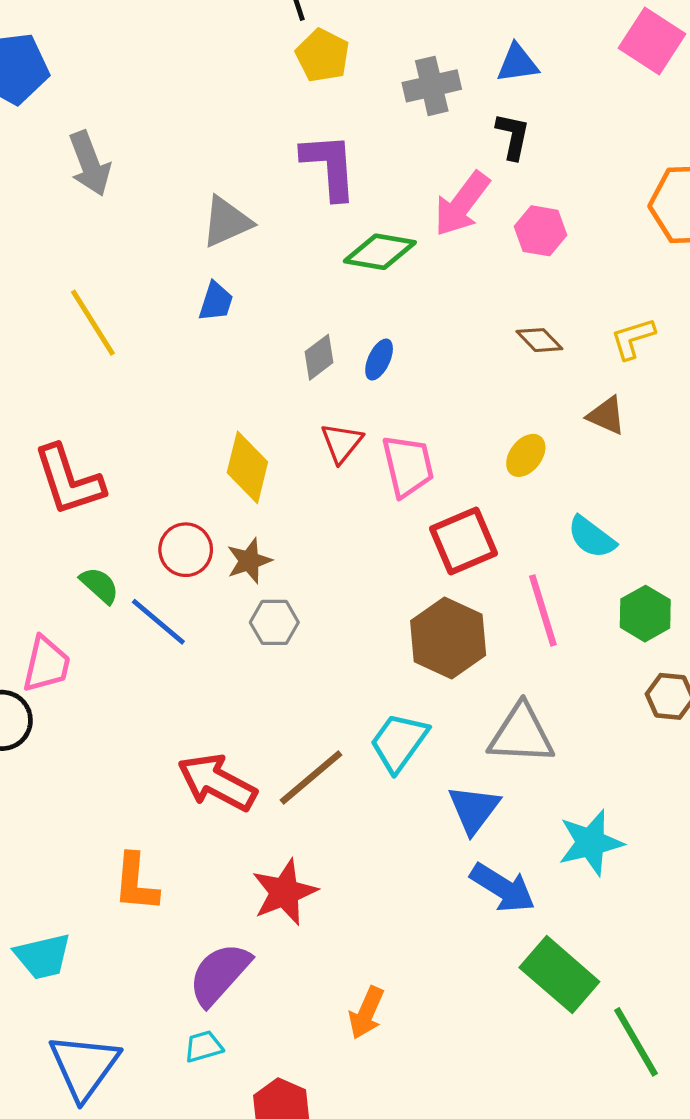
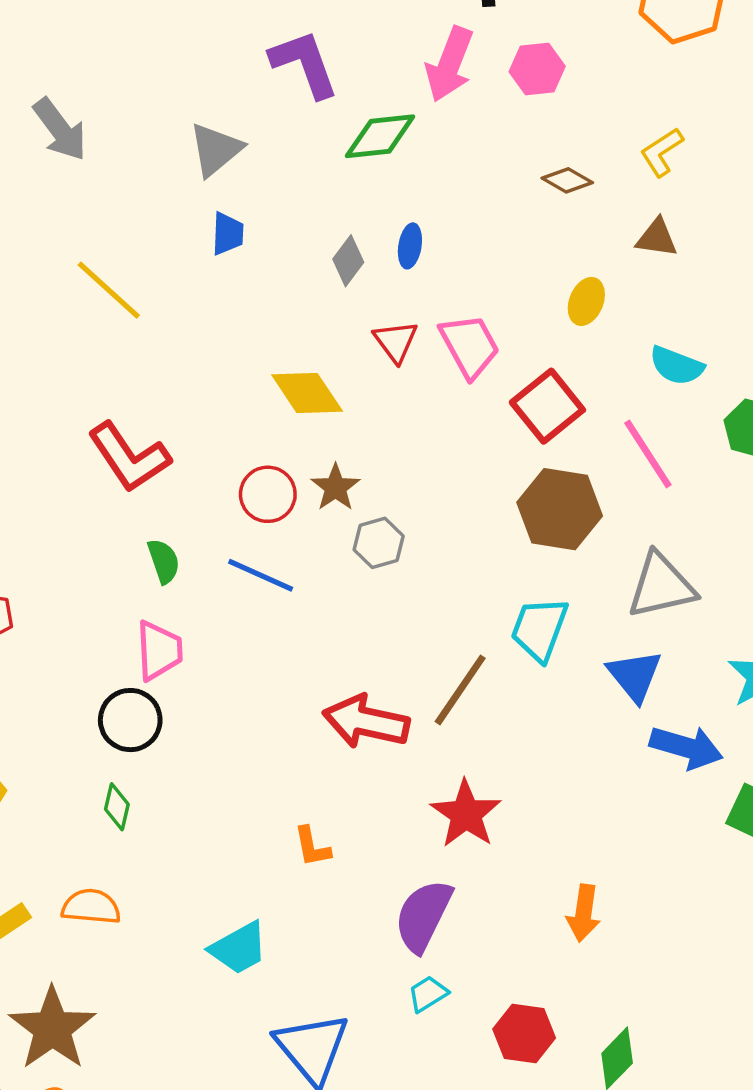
yellow diamond: (247, 467) -> (307, 393), turned -32
green semicircle: (99, 585) -> (164, 561), moved, turned 45
orange L-shape: (136, 883) -> (312, 847), size x0.7

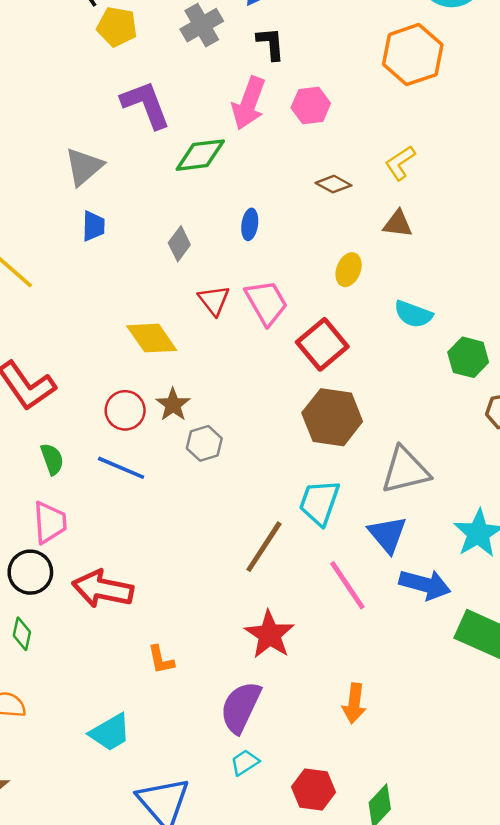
blue ellipse: (410, 246) -> (250, 224), moved
pink line: (648, 454) -> (347, 585), moved
red arrow: (366, 722) -> (103, 589), moved

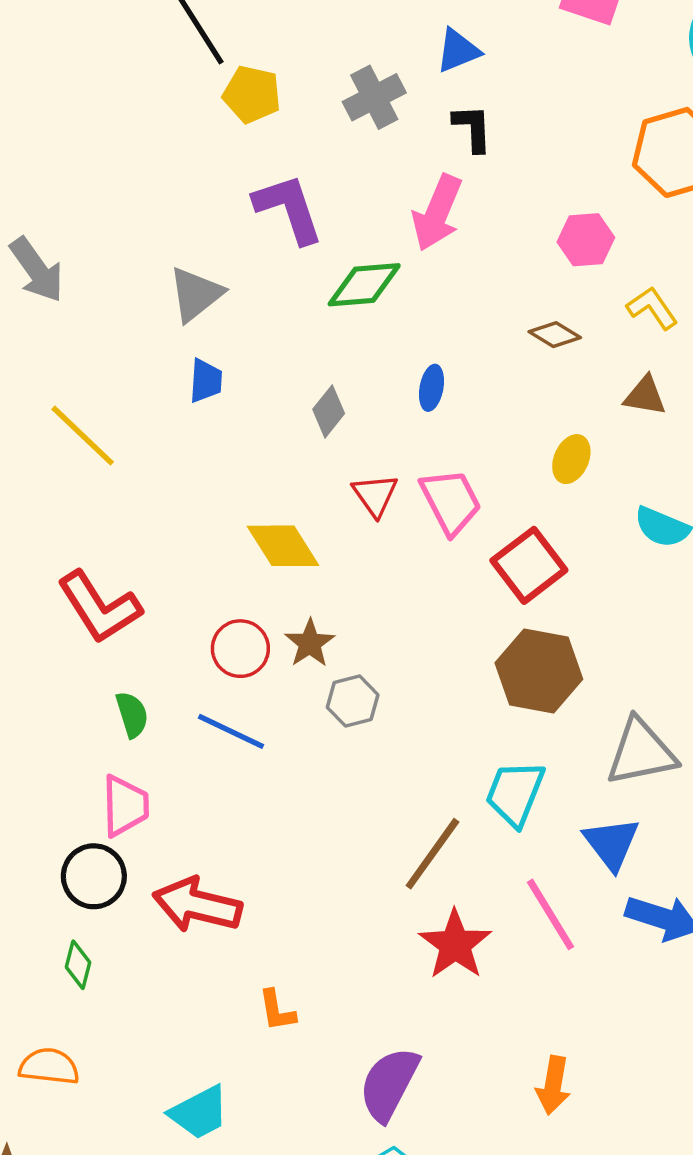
pink hexagon: (311, 105) -> (586, 240), moved
yellow L-shape: (400, 163) -> (652, 308), turned 87
red star: (270, 635) -> (455, 944), moved

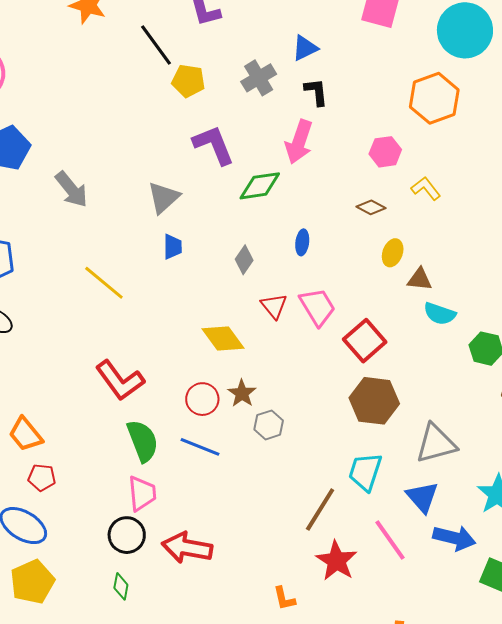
brown triangle: (645, 396) -> (420, 279), moved
yellow ellipse: (571, 459) -> (393, 253), moved
green semicircle: (132, 715) -> (143, 441), size x1.6
orange L-shape: (277, 1011) -> (284, 598), moved

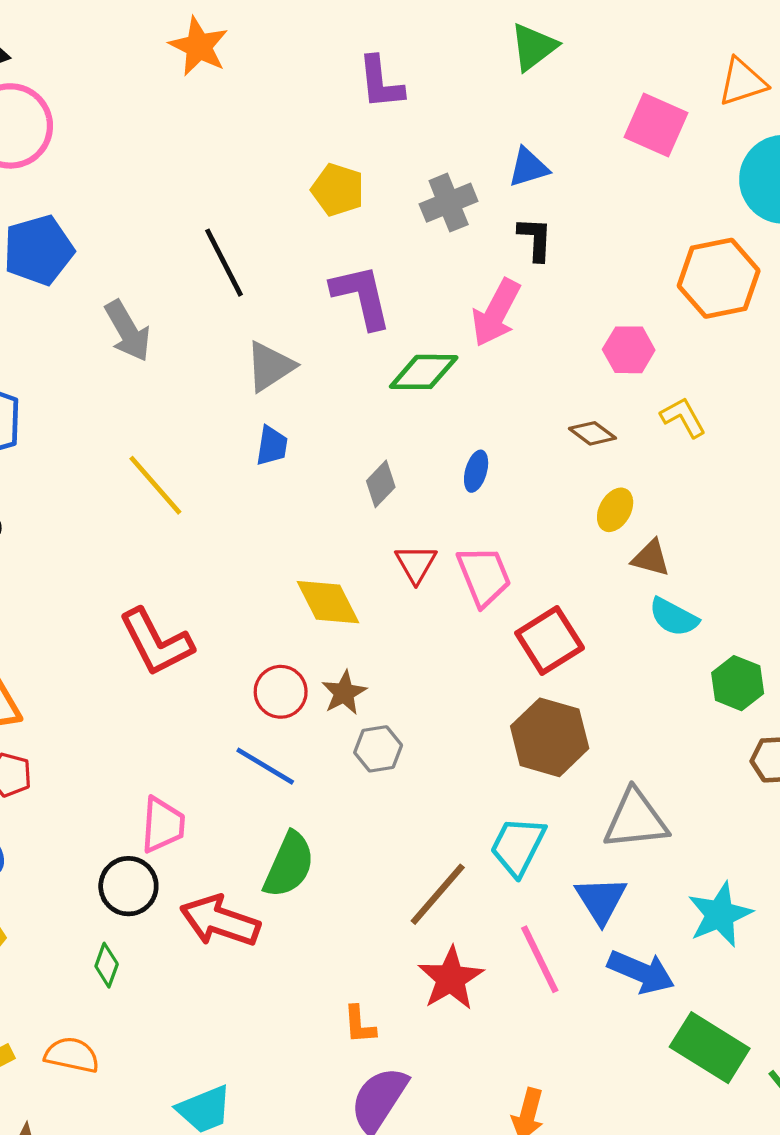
black line: (156, 45) -> (224, 263), moved
green semicircle: (143, 441) -> (289, 865), moved, turned 36

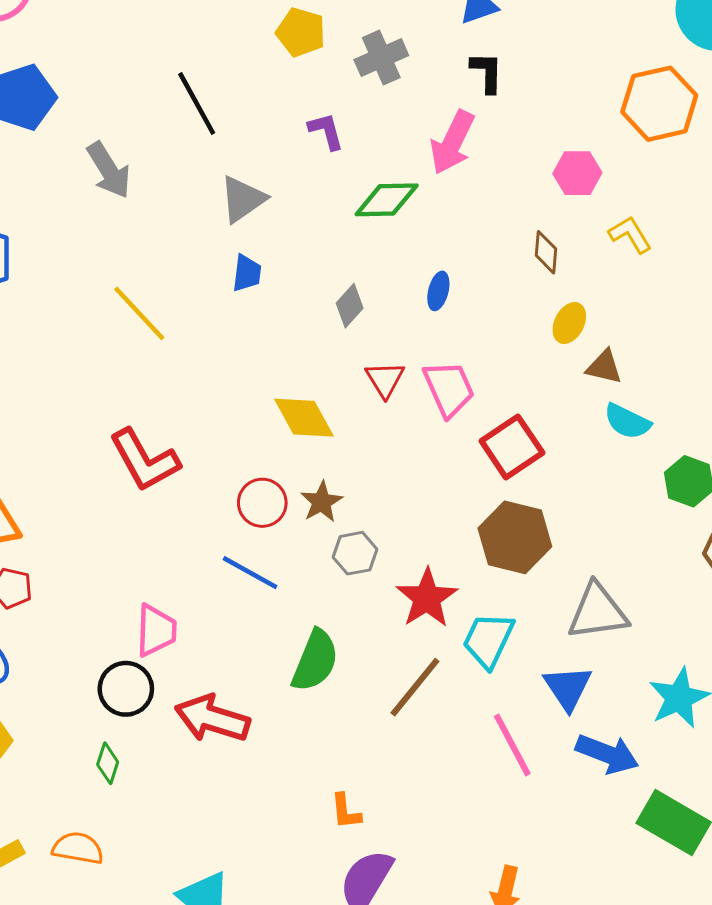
gray cross: (449, 203) -> (381, 58), moved
purple L-shape: (361, 296) -> (326, 131), size x0.6
brown diamond: (592, 433) -> (546, 252), turned 60
green semicircle: (289, 865) -> (315, 661), moved
red star: (451, 978) -> (427, 598), moved

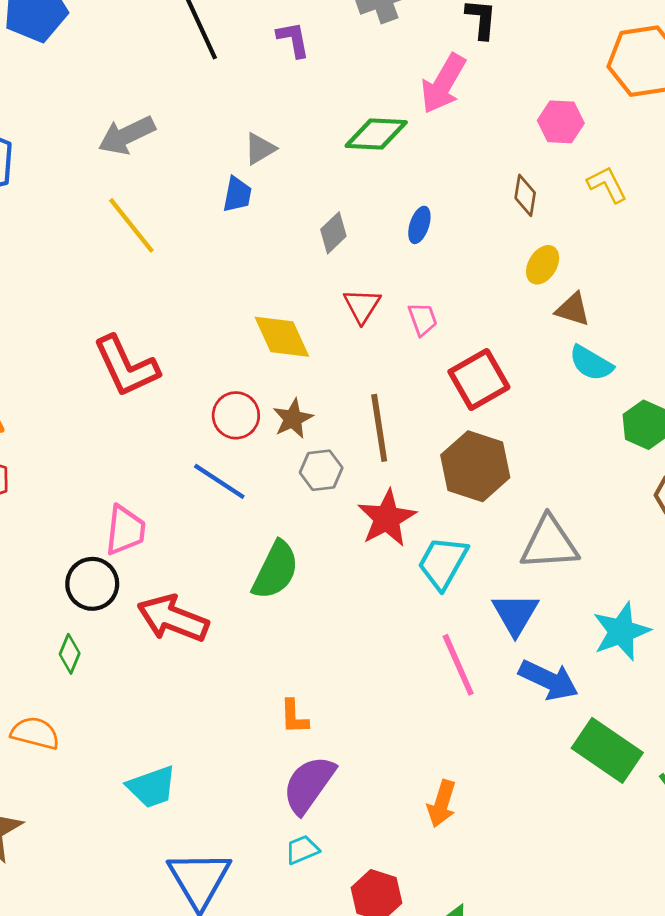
purple L-shape: (326, 131) -> (293, 39), moved
gray arrow: (109, 170) -> (127, 135), moved, turned 92
gray triangle: (243, 199) -> (260, 149), moved, size x0.7
pink trapezoid: (449, 389) -> (423, 319), size x0.6
brown line: (415, 687) -> (379, 428), moved, turned -52

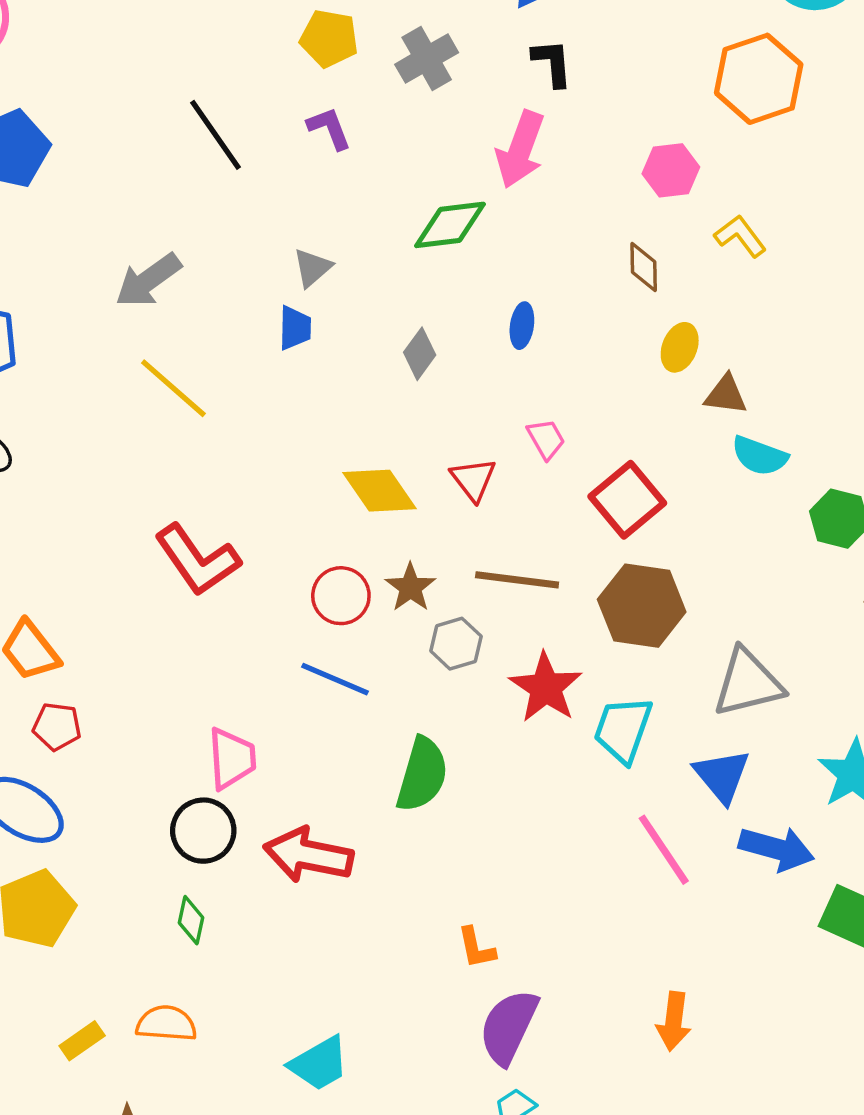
red triangle: (362, 306) -> (473, 479), moved
brown line: (379, 428) -> (517, 580), turned -64

